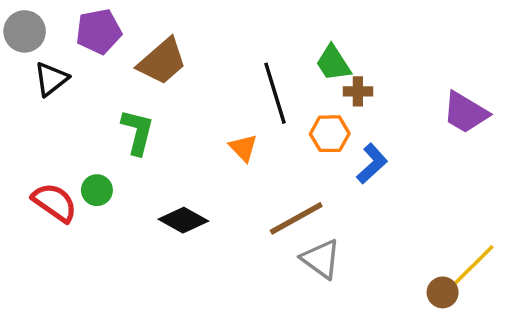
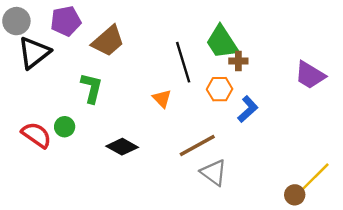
green trapezoid: (333, 63) -> (222, 42), size x1.4
black triangle: (51, 79) -> (34, 53), size x1.4

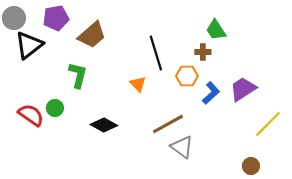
green trapezoid: (222, 42) -> (216, 30), moved, size x0.7
purple trapezoid: (310, 75) -> (243, 89), moved, turned 116
yellow line: (315, 177) -> (268, 124), moved

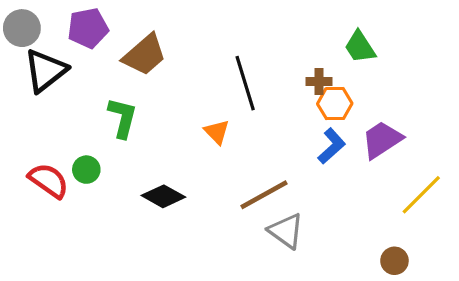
green trapezoid: (216, 30) -> (360, 47), moved
orange hexagon: (187, 76) -> (335, 104), moved

